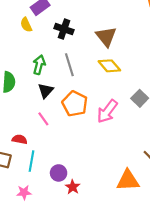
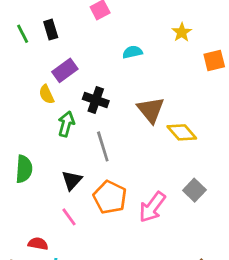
green arrow: (39, 65) -> (66, 124), moved
yellow diamond: (109, 66) -> (182, 132), moved

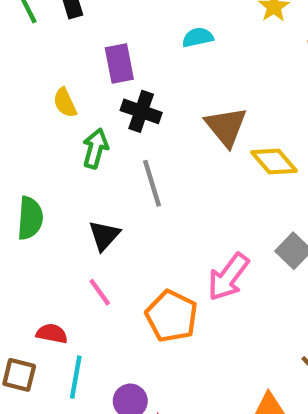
purple rectangle: (65, 70) -> (119, 63), moved, turned -65
orange pentagon: (110, 197) -> (172, 316), moved

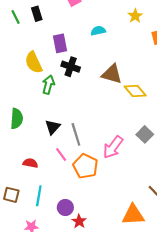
yellow semicircle: (65, 103) -> (34, 62), size x1.5
brown triangle: (226, 127) -> (112, 74), turned -35
gray line: (152, 183) -> (76, 134), moved
pink line: (100, 292) -> (61, 155), moved
red semicircle: (52, 334) -> (30, 163), moved

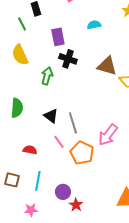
green line: (16, 17) -> (22, 24), moved
yellow semicircle: (34, 62) -> (20, 55), moved
black triangle: (53, 127) -> (51, 116), turned -35

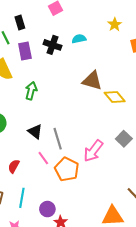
purple rectangle: (58, 37) -> (25, 51), moved
black cross: (68, 59) -> (52, 45), moved
red semicircle: (30, 150) -> (14, 166), turned -72

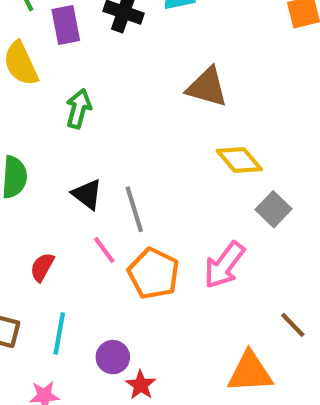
yellow diamond: (115, 97) -> (239, 160), moved
pink arrow: (93, 151) -> (224, 265), moved

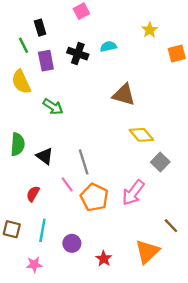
green arrow: (79, 109) -> (53, 107), turned 108
black triangle: (87, 194) -> (45, 156), moved
orange triangle: (250, 372) -> (147, 252), turned -40
red star: (141, 385) -> (104, 259), moved

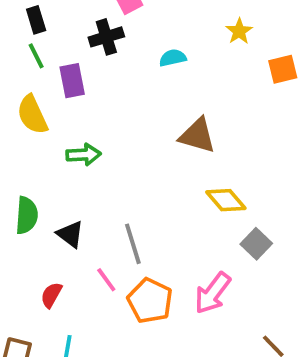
black rectangle: (40, 28) -> (36, 20), moved
black cross: (78, 54) -> (106, 37), moved, turned -36
green arrow: (53, 107) -> (84, 155), turned -36

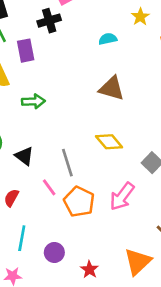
cyan semicircle: (173, 58) -> (108, 39), moved
yellow diamond: (226, 200) -> (109, 142), moved

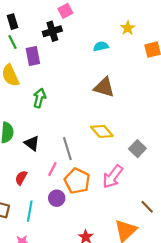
green arrow: (33, 101) -> (39, 98), turned -72
pink line: (49, 187) -> (52, 169), turned 64
purple circle: (54, 252) -> (57, 198), moved

